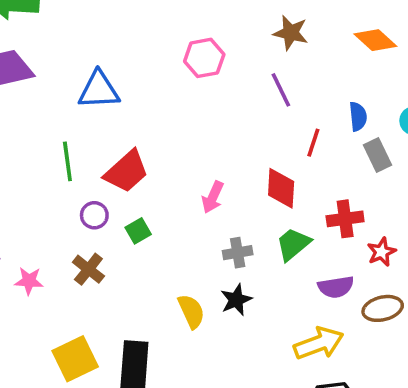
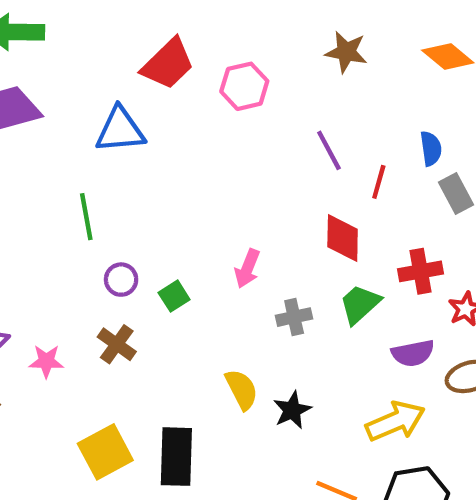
purple line: (281, 90) -> (329, 150), moved
red trapezoid: (126, 171) -> (168, 64), moved
pink arrow: (213, 197) -> (247, 268), moved
black star: (236, 300) -> (292, 410), moved

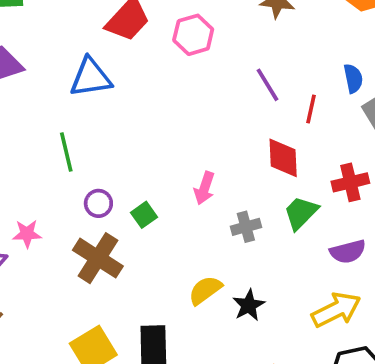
brown cross: (117, 344) -> (98, 258), size x1.5
pink star: (46, 361) -> (27, 234), moved
yellow semicircle: (242, 389) -> (205, 290), turned -96

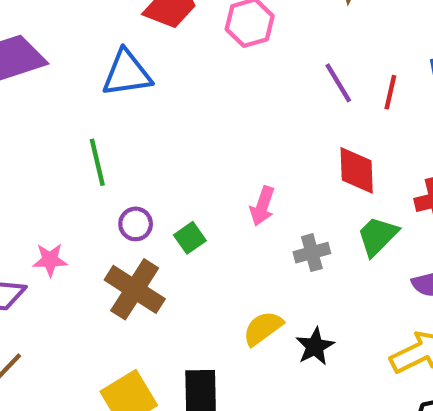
red line: (311, 109) -> (390, 92), moved

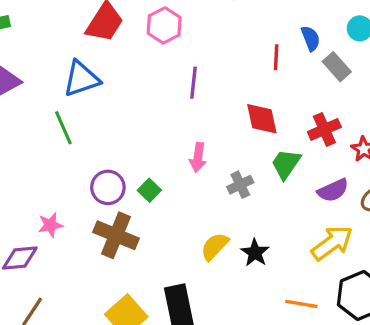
purple line: (338, 83) -> (193, 83), moved, turned 48
green line: (97, 162) -> (63, 128), moved
purple circle: (136, 224) -> (108, 187), size x1.4

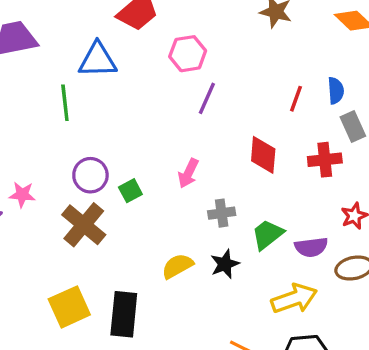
pink hexagon: (164, 25) -> (188, 54), moved
red cross: (324, 129) -> (325, 160), moved
green trapezoid: (286, 164) -> (268, 234), moved
black star: (255, 253) -> (225, 264), moved

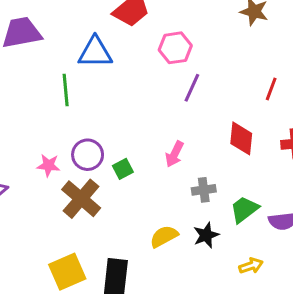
pink star: (22, 195) -> (49, 165), moved
yellow arrow: (294, 299) -> (251, 266), moved, size x0.6

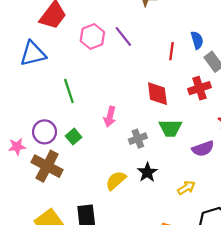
purple line: (192, 88) -> (123, 36), moved, turned -50
green line: (66, 90) -> (69, 91), moved
green trapezoid: (244, 209) -> (170, 128), moved, turned -130

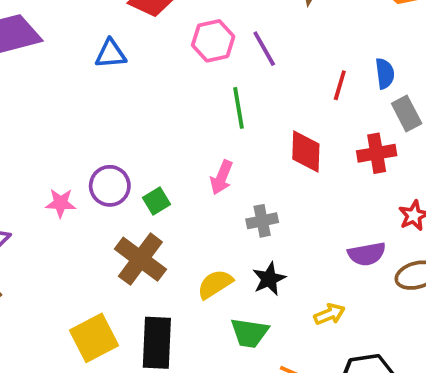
blue triangle: (33, 54) -> (111, 54), size x0.7
green line: (69, 91) -> (238, 108), moved
green trapezoid: (170, 128) -> (249, 333), moved
brown cross: (47, 166) -> (140, 259), moved

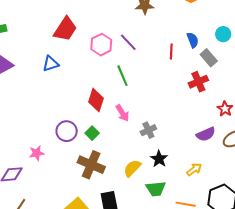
red diamond: (306, 152) -> (96, 100), moved, turned 30
pink arrow: (222, 177) -> (122, 113), turned -42
pink star: (61, 203) -> (37, 153), moved

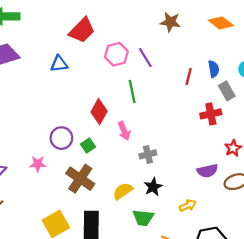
pink star: (37, 153) -> (38, 164), moved

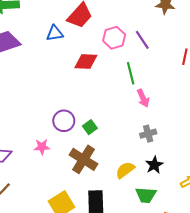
blue triangle: (59, 64) -> (55, 33), moved
red diamond: (99, 112) -> (86, 62), moved, turned 65
pink arrow: (124, 131) -> (143, 98), moved

